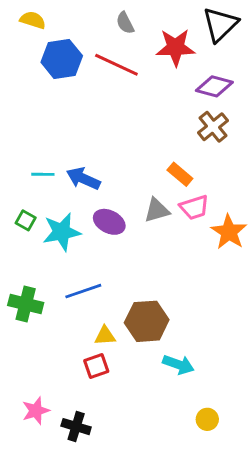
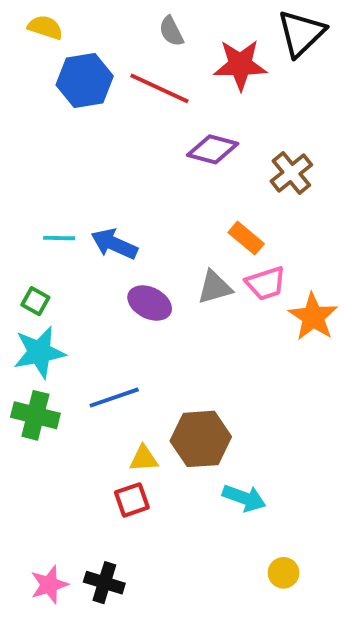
purple diamond: (214, 86) -> (213, 149), moved
cyan star: (62, 232) -> (39, 352), moved
pink star: (36, 411) -> (49, 585), moved

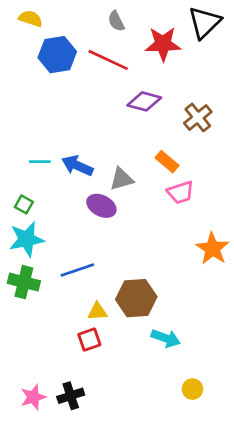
gray triangle: (215, 287) -> (122, 179), moved
orange star: (313, 317) -> (212, 249), moved
black cross: (104, 583) -> (71, 396), turned -35

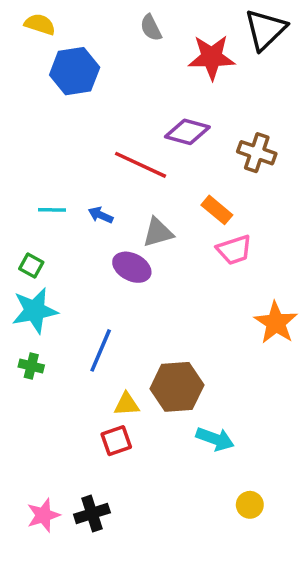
red line: (108, 60) -> (141, 165), moved
brown cross: (198, 117) -> (257, 153), turned -32
blue arrow: (77, 166) -> (101, 215), size x0.6
blue line: (77, 270) -> (101, 350), turned -48
green cross: (24, 282) -> (31, 366), size x0.6

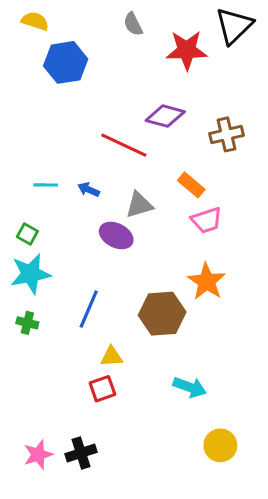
brown cross: (257, 153) -> (226, 134), turned -32
orange star: (276, 323) -> (207, 281), moved
brown hexagon: (177, 387) -> (162, 314), moved
yellow circle: (250, 505) -> (220, 445), size x1.4

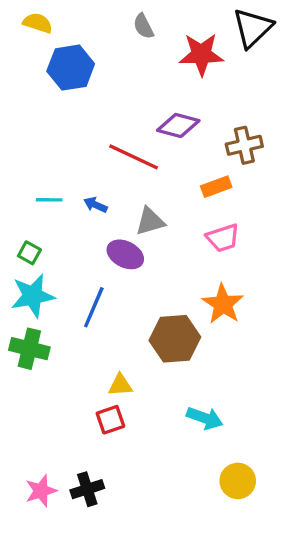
orange rectangle: (191, 185) -> (216, 187), moved, turned -60
blue line: (89, 309) -> (94, 307), moved
green cross: (27, 323) -> (29, 349), size x1.6

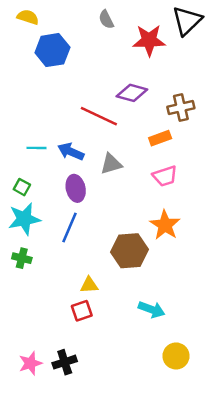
blue arrow: (96, 205) -> (71, 152), size x1.5
purple ellipse: (125, 254) -> (76, 188), moved, turned 50
green cross: (29, 349) -> (22, 258), size x0.7

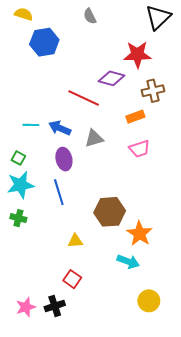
red star: (149, 40) -> (137, 55), moved
orange star: (165, 225) -> (140, 234), moved
blue line: (70, 227) -> (59, 192), turned -40
red square: (82, 311) -> (72, 279), moved, turned -36

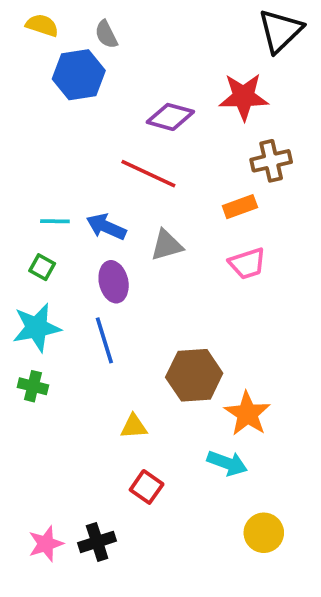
gray semicircle: (90, 16) -> (106, 34), moved
purple diamond: (112, 78) -> (170, 117), moved
green square: (18, 158) -> (42, 267), moved
red square: (72, 279) -> (147, 487), moved

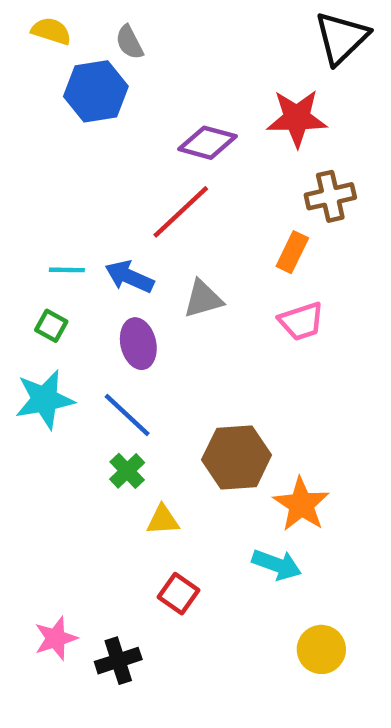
red line: (148, 174) -> (181, 212), turned -68
orange rectangle: (240, 207) -> (292, 252), turned -44
blue line: (104, 340) -> (127, 415), turned -30
green cross: (33, 386) -> (127, 471), moved, turned 32
pink star: (46, 544) -> (56, 638), moved

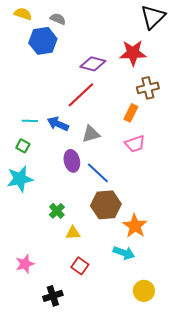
gray semicircle: (129, 42) -> (58, 19), turned 140
purple ellipse: (138, 344) -> (72, 161), moved
blue line: (127, 415) -> (98, 173), moved
pink star: (56, 638) -> (25, 264), moved

